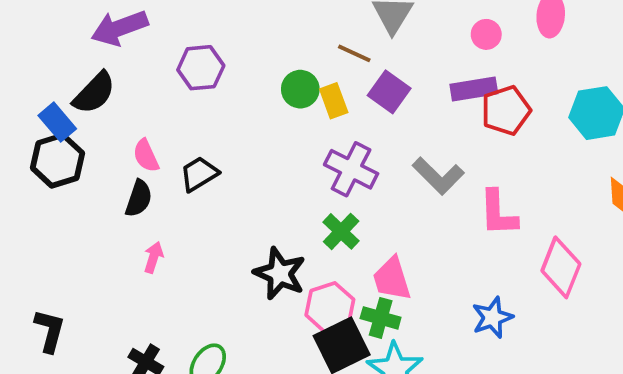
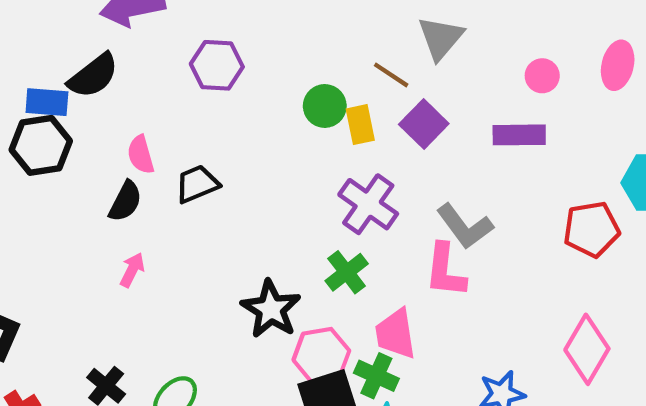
red pentagon: (506, 110) -> (591, 229), moved
blue rectangle: (57, 122) -> (47, 102), turned -54
pink L-shape: (498, 213) -> (445, 270), moved

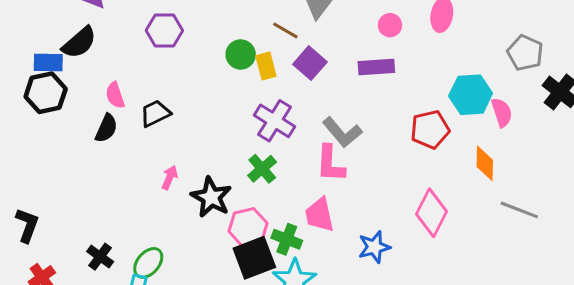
pink arrow: (132, 270) -> (170, 177), moved
pink trapezoid: (396, 334) -> (319, 215), moved

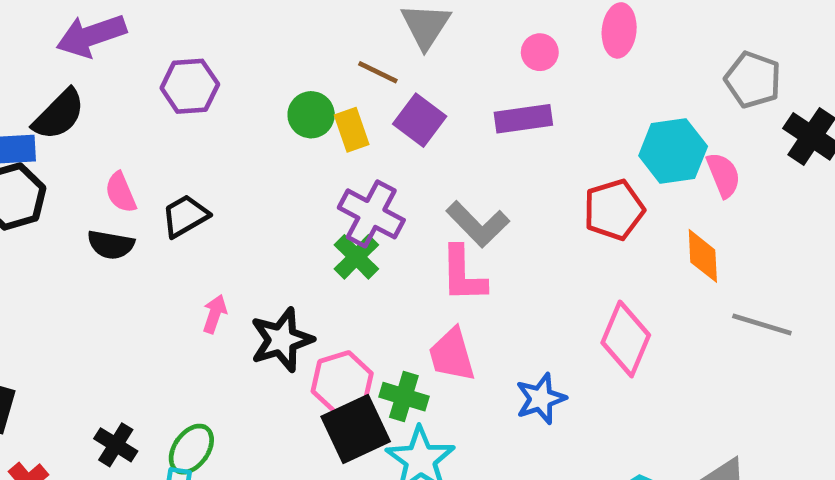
black semicircle: (106, 128) -> (111, 245), turned 80
green cross: (262, 169) -> (356, 257), moved
black star: (211, 197) -> (282, 340), turned 30

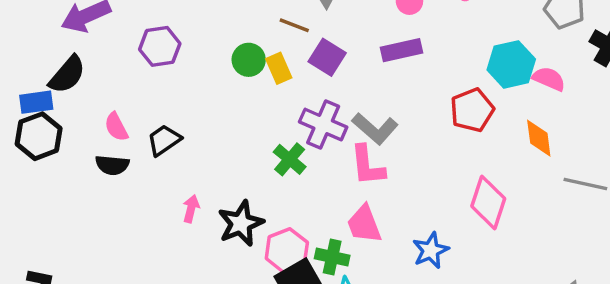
pink semicircle: (723, 175) -> (549, 79), turned -40
purple cross: (371, 214) -> (323, 125), moved

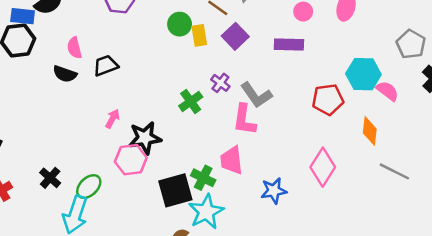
purple cross: (323, 125) -> (220, 83), size x0.6
pink hexagon: (287, 250) -> (131, 160), moved

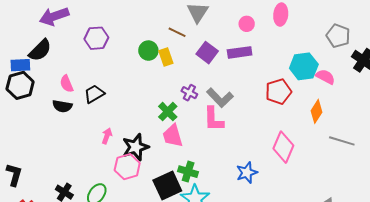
purple square: (235, 36) -> (207, 53), moved
orange diamond: (370, 131) -> (317, 111), turned 35
pink trapezoid: (232, 160) -> (173, 136), moved

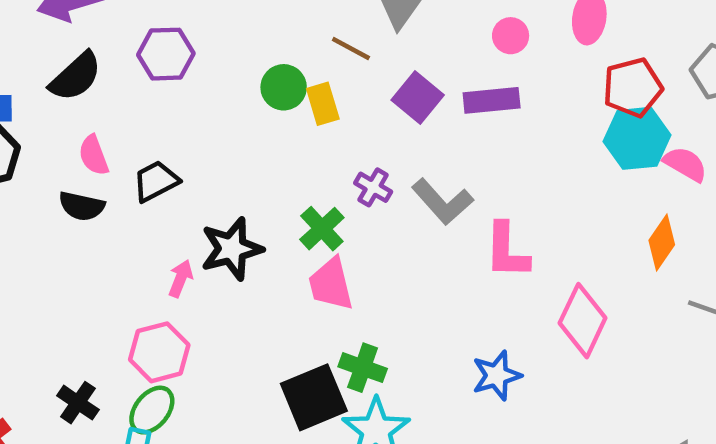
black semicircle: (40, 50) -> (76, 77), moved
red pentagon: (278, 92) -> (633, 87), moved
pink L-shape: (214, 119) -> (507, 251), moved
black star: (136, 147) -> (232, 249), moved
pink hexagon: (127, 167) -> (159, 352), moved

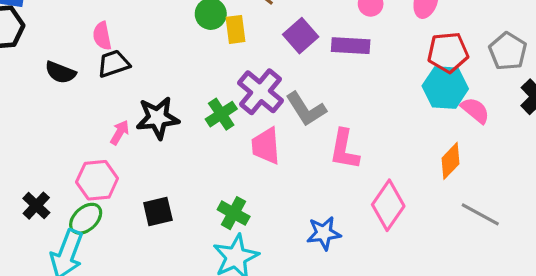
pink semicircle: (94, 155) -> (102, 36), moved
purple cross: (373, 187) -> (260, 92), size x1.8
pink trapezoid: (331, 284) -> (266, 146), moved
black square: (314, 397) -> (158, 212), moved, size x0.7

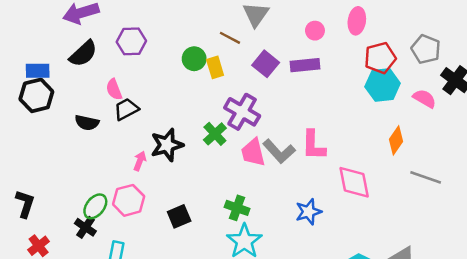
gray L-shape: (306, 109) -> (279, 151), moved
pink semicircle: (475, 110) -> (424, 99), moved
pink diamond: (388, 205) -> (354, 182), turned -36
green ellipse: (86, 219) -> (95, 206), moved

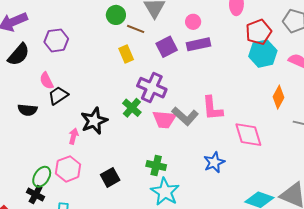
pink circle: (315, 31) -> (193, 22), moved
green circle: (194, 59) -> (116, 15), moved
purple square: (266, 64) -> (167, 47), turned 30
pink trapezoid: (253, 152) -> (164, 119), turned -65

